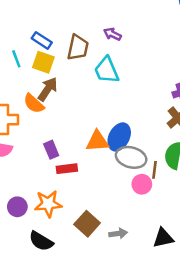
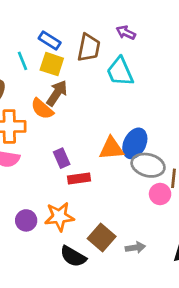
black semicircle: (41, 241) -> (73, 256), moved

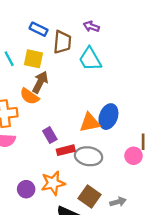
blue rectangle: (50, 41) -> (39, 29), moved
gray ellipse: (148, 165) -> (89, 156), moved

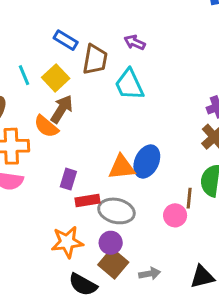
yellow square: (33, 59) -> (56, 78), turned 30
purple rectangle: (50, 135) -> (68, 179), turned 42
purple circle: (26, 189) -> (111, 243), moved

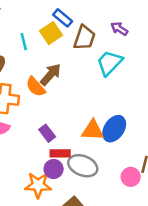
yellow square: (56, 78) -> (51, 33), moved
cyan trapezoid: (129, 85) -> (110, 63), turned 60
purple rectangle: (68, 179) -> (47, 133), turned -63
purple circle: (111, 243) -> (54, 169), moved

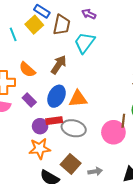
brown arrow: (51, 74) -> (59, 65), moved
blue ellipse: (114, 129) -> (56, 96), moved
purple rectangle: (47, 133) -> (29, 100), moved
purple circle: (54, 169) -> (40, 126), moved
pink circle: (131, 177) -> (113, 132), size x1.5

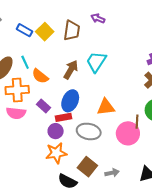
blue rectangle: (42, 11) -> (25, 30), moved
cyan line: (13, 34) -> (25, 62), moved
cyan trapezoid: (84, 43) -> (96, 62), moved
orange triangle: (78, 99) -> (106, 107), moved
red rectangle: (54, 121) -> (63, 117), moved

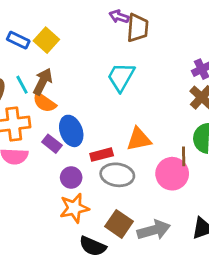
brown trapezoid: (72, 30) -> (138, 28), moved
brown arrow: (71, 70) -> (43, 82), moved
blue ellipse: (70, 101) -> (71, 131), moved, turned -40
red rectangle: (63, 117) -> (102, 155), moved
gray arrow: (112, 173) -> (154, 230), size x1.6

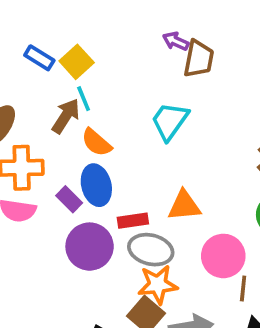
cyan line: (22, 85) -> (84, 99), moved
orange semicircle: (44, 102) -> (96, 143), moved
brown line: (184, 156) -> (243, 289), moved
purple circle: (71, 177) -> (90, 247), size x1.6
orange star: (74, 208) -> (158, 285), moved

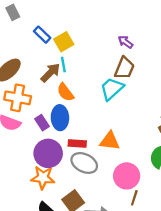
brown trapezoid: (199, 59) -> (124, 68), moved
orange star: (158, 285) -> (43, 178), moved

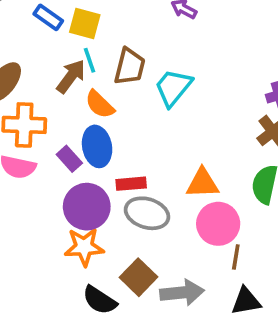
yellow square: (64, 42) -> (85, 24), turned -36
brown trapezoid: (124, 68) -> (130, 67), moved
orange triangle: (110, 141) -> (202, 183), moved

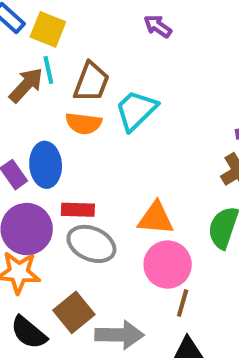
orange semicircle: (100, 104) -> (84, 123), moved, turned -44

